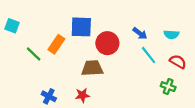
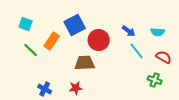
cyan square: (12, 26) -> (26, 24), moved
blue square: (81, 27) -> (75, 25), turned -30

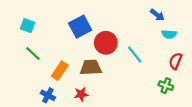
blue arrow: (129, 31) -> (157, 15), moved
orange rectangle: (52, 41) -> (60, 71), moved
cyan line: (137, 51) -> (135, 55), moved
red semicircle: (164, 57) -> (175, 61), turned -98

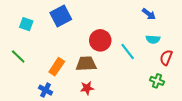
blue square: (80, 27) -> (61, 16), moved
cyan semicircle: (169, 34) -> (153, 39), moved
green line: (33, 54) -> (18, 57), moved
red star: (81, 94) -> (87, 88), moved

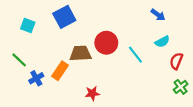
cyan semicircle: (153, 39) -> (162, 42), turned -32
brown trapezoid: (86, 64) -> (80, 54), moved
green cross: (157, 81) -> (181, 87), moved, turned 32
blue cross: (46, 90) -> (36, 78), moved, turned 32

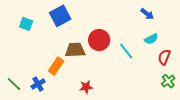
green line: (19, 60) -> (14, 84), moved
blue cross: (36, 78) -> (38, 84), moved

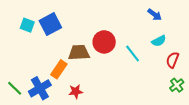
blue square: (60, 16) -> (50, 24), moved
blue cross: (38, 84) -> (40, 88), size x1.5
red star: (86, 87) -> (76, 91), moved

